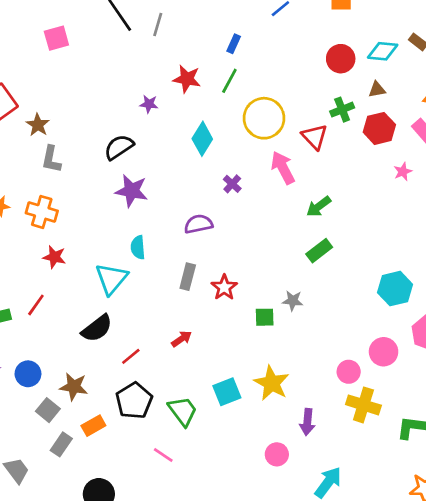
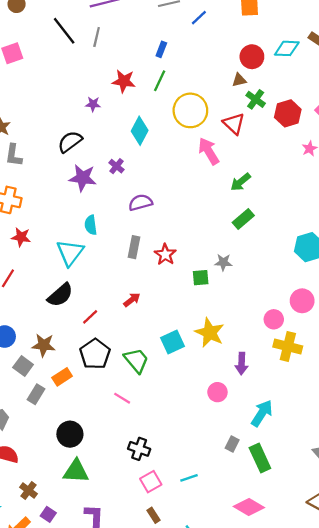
brown triangle: (377, 90) -> (239, 80), moved
green cross: (342, 110) -> (256, 99), turned -30
purple cross: (232, 184) -> (117, 166), moved

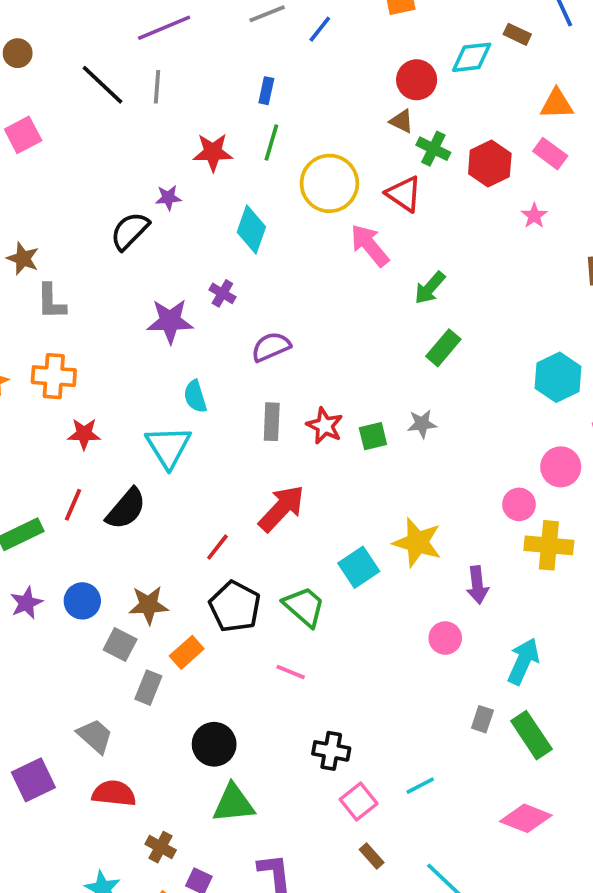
brown triangle: (239, 80) -> (402, 121), turned 48
black semicircle: (70, 142) -> (130, 231), moved
green square: (201, 278) -> (373, 436), moved
black semicircle: (60, 295) -> (126, 509), moved
red arrow: (132, 300) -> (282, 508), size x1.8

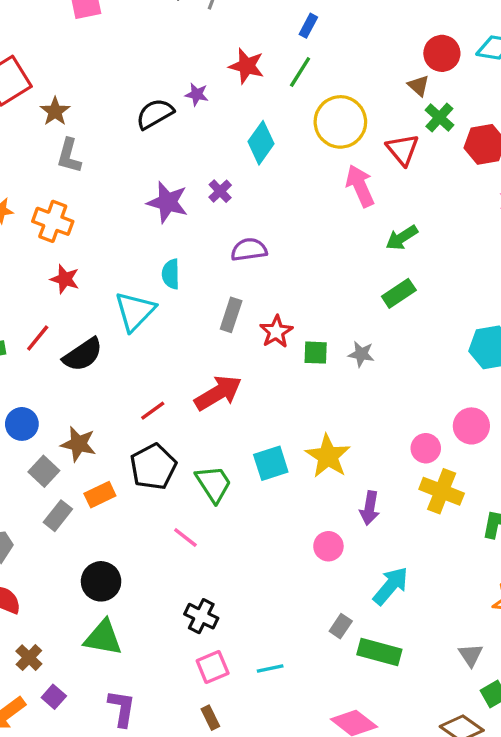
green rectangle: (531, 735) -> (379, 652), turned -57

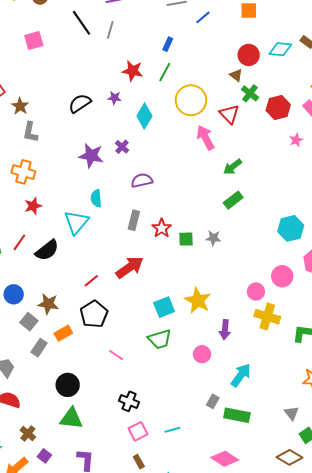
purple star: (197, 94) -> (114, 98), moved
red star: (65, 279) -> (33, 206), turned -30
green trapezoid: (214, 484) -> (160, 339), moved, turned 110

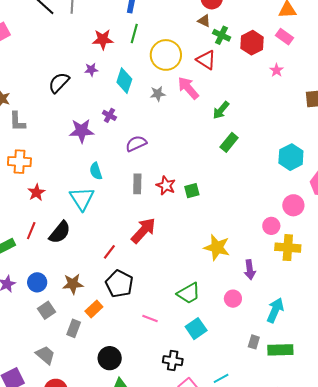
gray star: (213, 238) -> (158, 94), moved
cyan square: (164, 307) -> (196, 329), moved
gray square: (29, 322) -> (47, 310), moved, turned 30

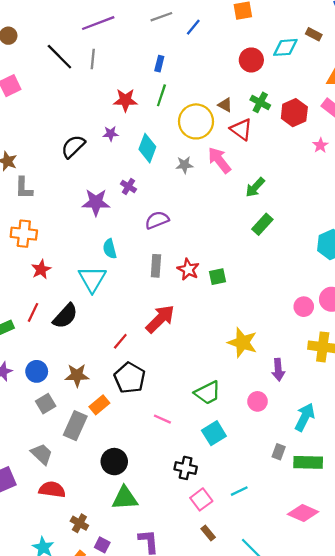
brown triangle: (204, 21) -> (225, 105), moved
pink circle: (271, 226) -> (304, 307), moved
gray rectangle: (74, 328) -> (75, 426), size x1.4

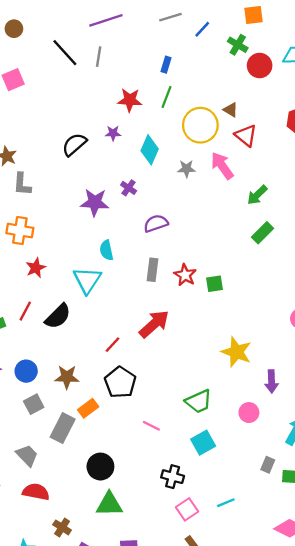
green cross: (260, 102) -> (238, 45), moved

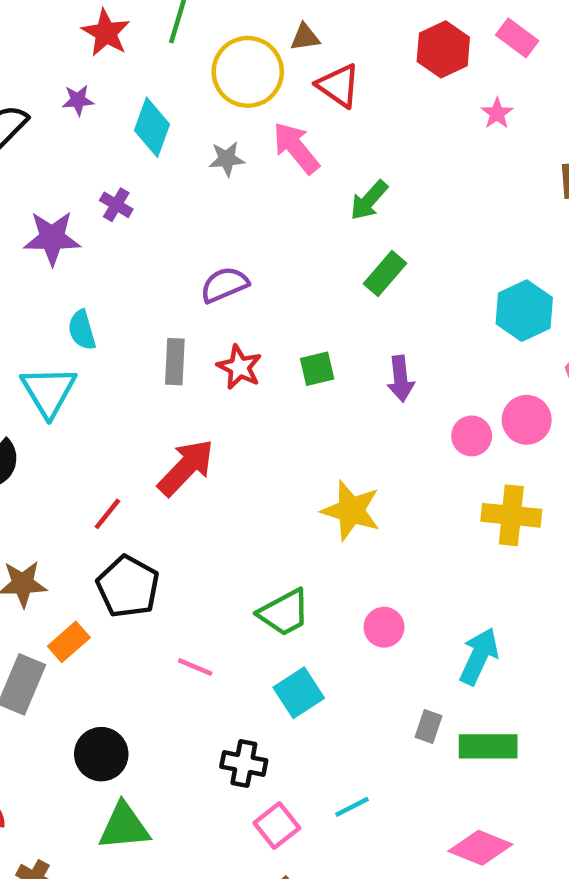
red star: (130, 100) -> (106, 33), turned 30
brown triangle: (231, 110) -> (305, 37), turned -35
purple semicircle: (156, 223) -> (224, 285), moved
green square: (214, 284) -> (317, 369), moved
purple arrow: (272, 381) -> (401, 379), moved

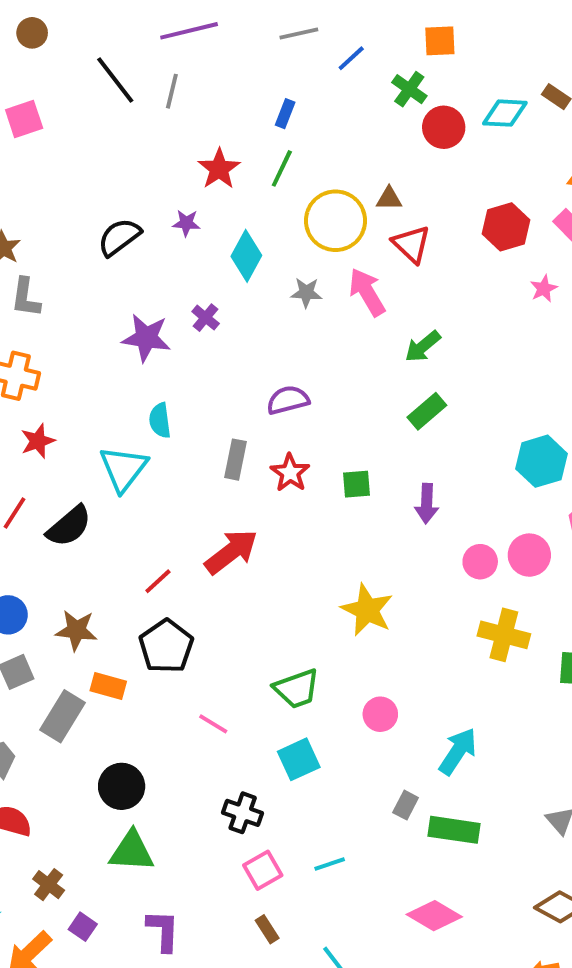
orange rectangle: (69, 642) -> (108, 686), turned 48

